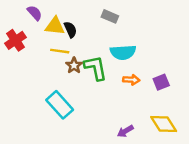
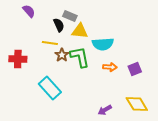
gray rectangle: (110, 16) -> (70, 16), moved
yellow triangle: (55, 26) -> (80, 31), moved
red cross: (15, 40) -> (18, 59), moved, turned 36

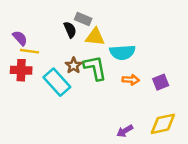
purple semicircle: (29, 11) -> (20, 38), moved
yellow line: (50, 43) -> (29, 51), moved
cyan rectangle: (50, 88) -> (57, 82), moved
yellow diamond: (137, 104) -> (163, 124), turned -70

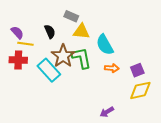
black semicircle: (70, 30) -> (50, 31), moved
cyan semicircle: (122, 52) -> (105, 45), turned 65
brown star: (74, 65) -> (63, 56), size x1.6
yellow diamond: (163, 124) -> (140, 90), moved

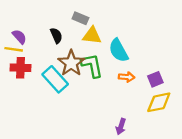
yellow line: (25, 44) -> (14, 49), moved
purple arrow: (107, 112) -> (121, 127), turned -40

